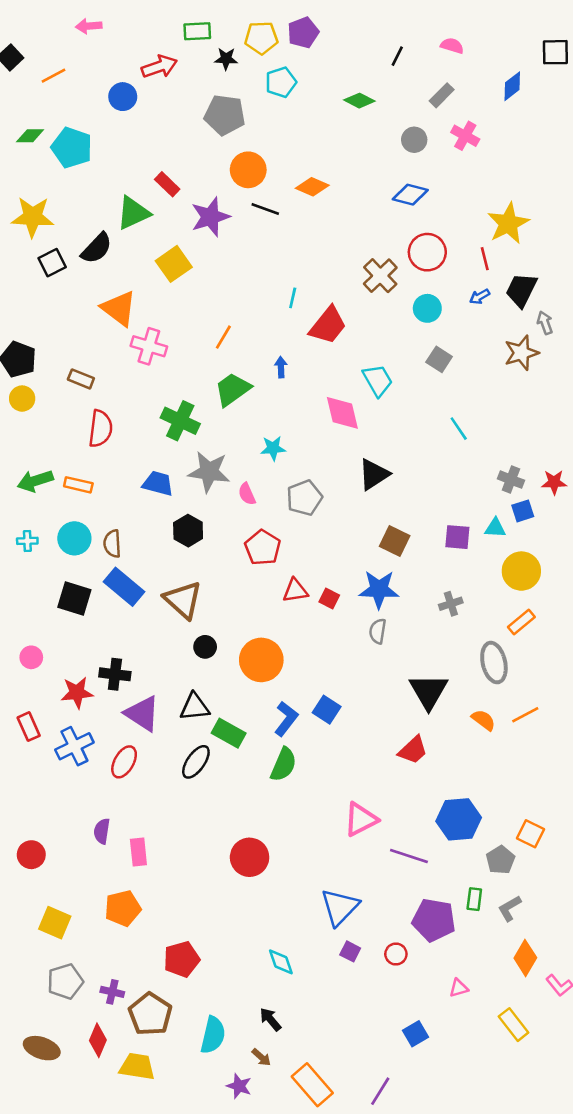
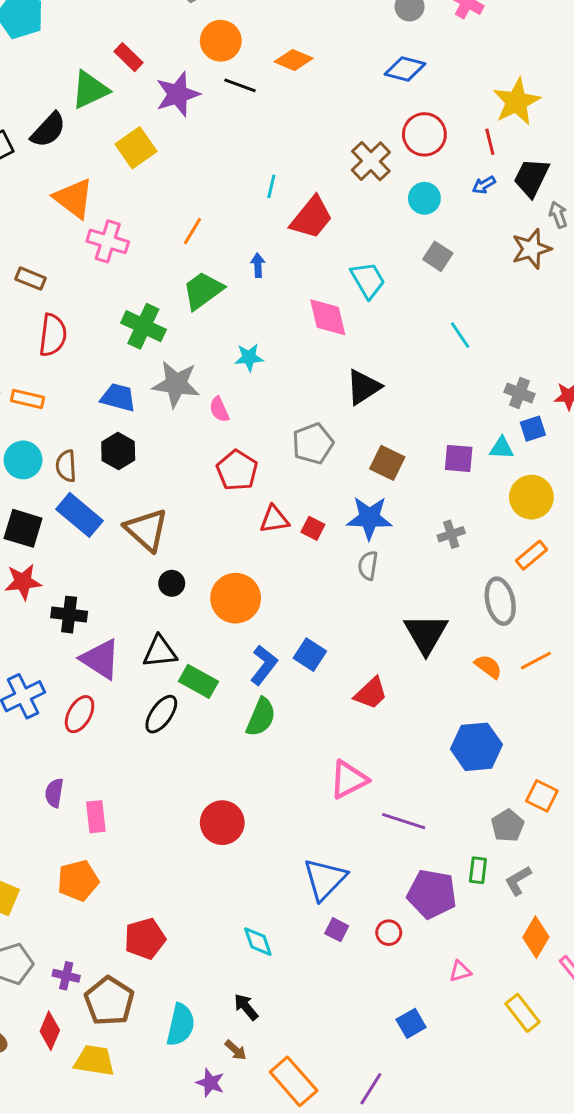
gray pentagon: (304, 498) -> (313, 444), moved
black hexagon: (188, 531) -> (118, 451), moved
red star: (77, 693) -> (23, 582), moved
red trapezoid: (413, 750) -> (371, 693), moved
blue hexagon: (459, 819) -> (476, 747), moved

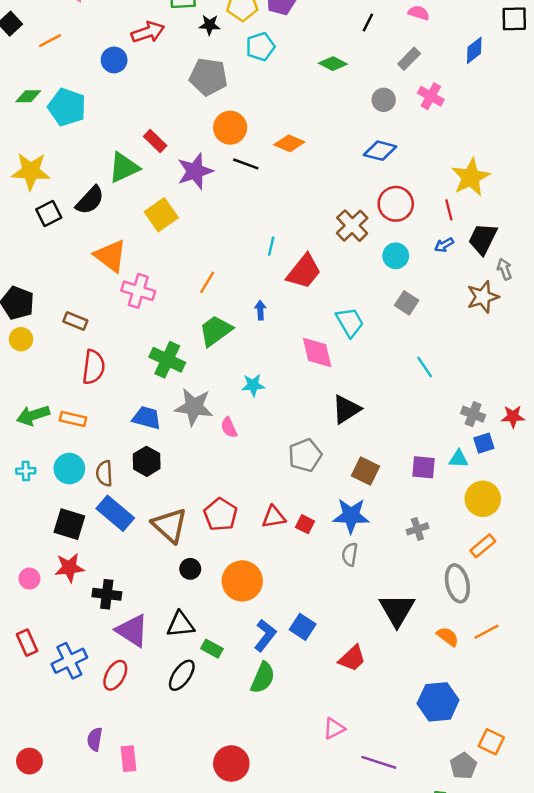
red pentagon: (237, 470) -> (220, 514), moved
green rectangle: (198, 681) -> (212, 649), size x0.7
pink triangle: (349, 780) -> (334, 728), size x0.7

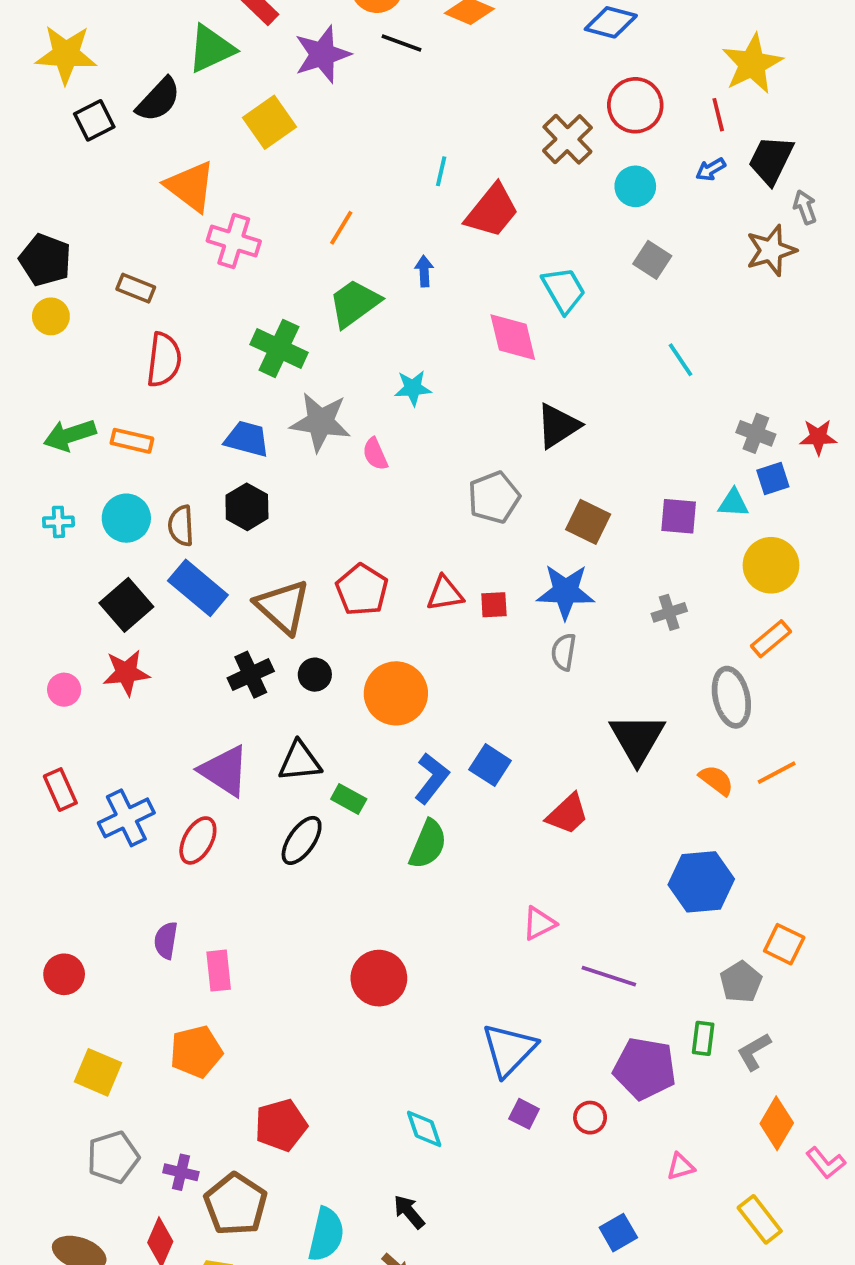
black square: (69, 524) -> (126, 605), turned 32
red square: (305, 524) -> (494, 605), turned -30
black cross: (107, 594) -> (251, 675), moved, turned -32

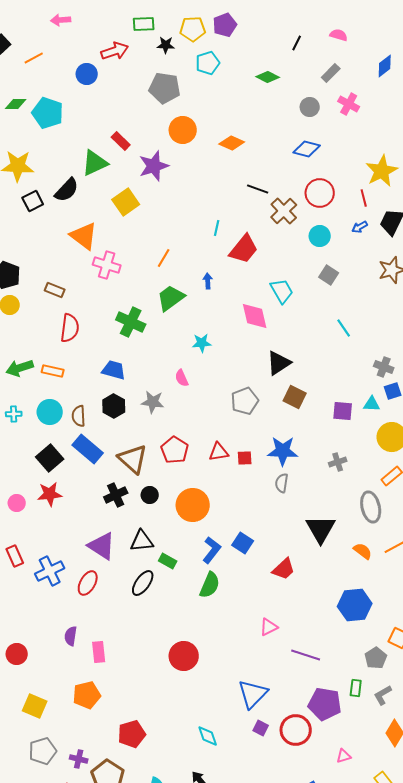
black line: (402, 43) -> (258, 189), moved
gray star: (320, 422) -> (153, 402), moved, size x0.7
brown square: (588, 522) -> (295, 397), moved
red circle: (590, 1118) -> (296, 730), size x1.8

